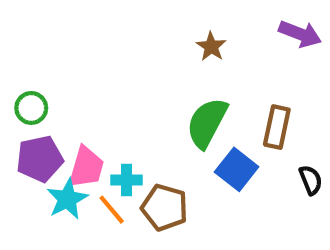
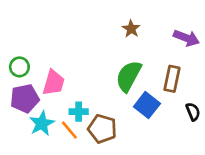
purple arrow: (300, 34) -> (186, 38), moved
pink trapezoid: (86, 167) -> (54, 83), moved

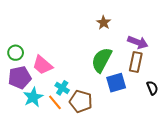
purple arrow: (186, 38) -> (138, 42), moved
pink trapezoid: (54, 83) -> (42, 65), turned 115
blue square: (147, 105) -> (116, 83), turned 36
cyan cross: (79, 112) -> (62, 88), turned 32

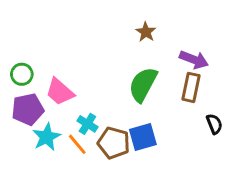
blue square: (116, 83) -> (143, 137), moved

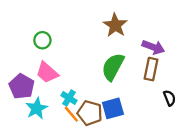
brown star: (146, 32) -> (115, 25), size x1.5
green circle: (22, 74) -> (42, 40), moved
purple pentagon: (28, 109) -> (22, 86), turned -30
orange line: (77, 144) -> (71, 114), moved

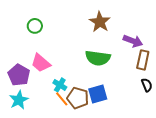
green circle: (42, 40) -> (35, 26), moved
green semicircle: (113, 67) -> (98, 58), turned -110
brown rectangle: (151, 69) -> (143, 60), moved
cyan star: (37, 108) -> (19, 100), moved

